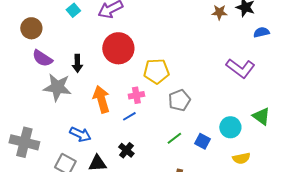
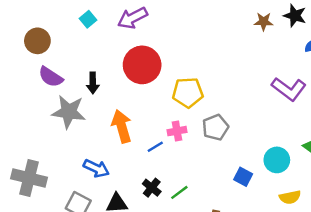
pink cross: (136, 95) -> (177, 131), moved
green line: (174, 138) -> (179, 192), moved

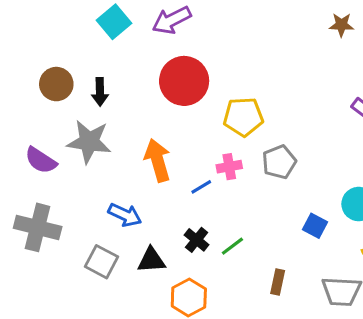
cyan square: (88, 19) -> (114, 22), size x1.5
brown circle: (37, 41) -> (56, 84), moved
purple semicircle: (51, 77) -> (41, 160), moved
black arrow: (93, 83) -> (100, 92), moved

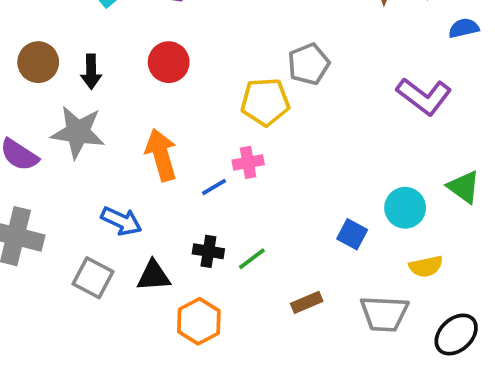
red circle: (184, 81) -> (169, 62), moved, size x0.7
gray pentagon: (279, 162) -> (309, 64), moved
black cross: (197, 240) -> (208, 251), turned -30
brown rectangle: (278, 282) -> (307, 302), turned 55

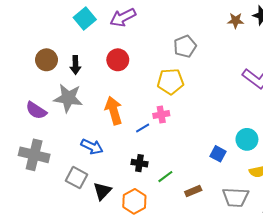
gray pentagon: (309, 64) -> (185, 46), moved
green line: (252, 259) -> (165, 177), moved
black triangle: (154, 276) -> (102, 191), moved, turned -42

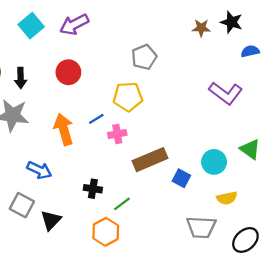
blue line: (143, 128) -> (96, 119), moved
brown rectangle: (193, 191) -> (150, 160), moved, size x1.8
orange hexagon: (134, 201) -> (106, 232), moved

